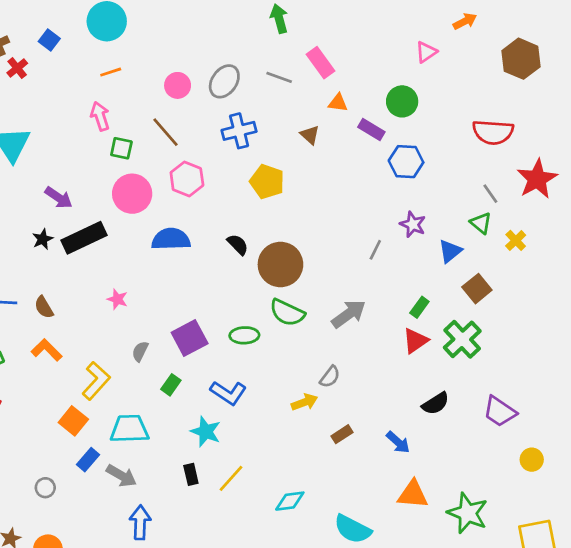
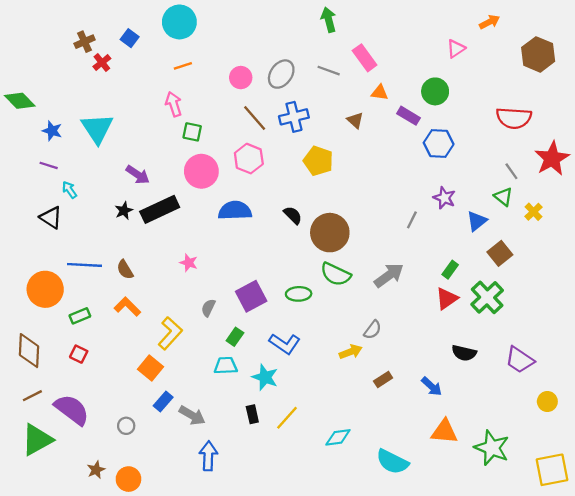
brown line: (166, 132) -> (255, 118), moved
black semicircle: (435, 403) -> (464, 353), turned 45
cyan trapezoid: (129, 429) -> (226, 366), moved, size x0.7

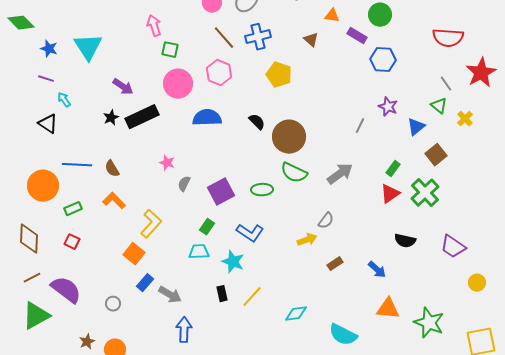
gray semicircle: (208, 308) -> (184, 184), moved

